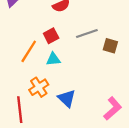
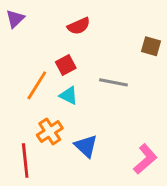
gray line: (87, 33) -> (113, 82), moved, turned 30
brown square: (110, 46) -> (151, 46), moved
cyan triangle: (53, 59) -> (69, 95), turned 32

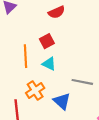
gray line: (113, 82) -> (82, 82), moved
orange line: (37, 85) -> (25, 56), turned -35

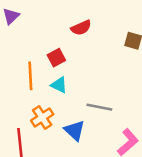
red semicircle: (57, 12) -> (81, 28), moved

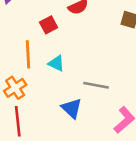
red square: (56, 58) -> (49, 25), moved
orange cross: (42, 117) -> (15, 88), moved

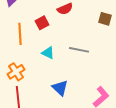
orange line: (28, 54) -> (20, 34), moved
gray line: (96, 85) -> (79, 50), moved

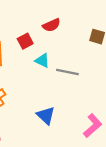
cyan triangle: (48, 53) -> (42, 61), moved

